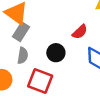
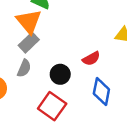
red square: (40, 81) -> (52, 106), moved

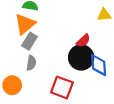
orange triangle: (29, 21) -> (25, 24), turned 45
black circle: (60, 74) -> (81, 57), moved, size x1.5

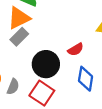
black circle: (81, 57) -> (46, 64), moved
gray semicircle: (31, 63) -> (13, 87), moved

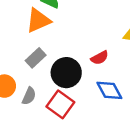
gray rectangle: (19, 37) -> (36, 58), moved
blue diamond: (86, 79) -> (109, 90), turned -40

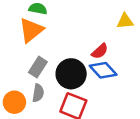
blue diamond: (109, 90) -> (103, 70), moved
gray semicircle: (29, 96) -> (38, 93), moved

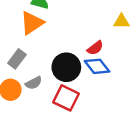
gray rectangle: (38, 67) -> (17, 59), moved
gray semicircle: (38, 93) -> (34, 83), turned 49

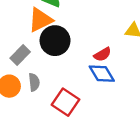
black circle: (66, 67) -> (55, 41), moved
gray semicircle: (34, 83) -> (34, 82), turned -77

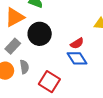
orange triangle: (40, 20) -> (15, 17), moved

